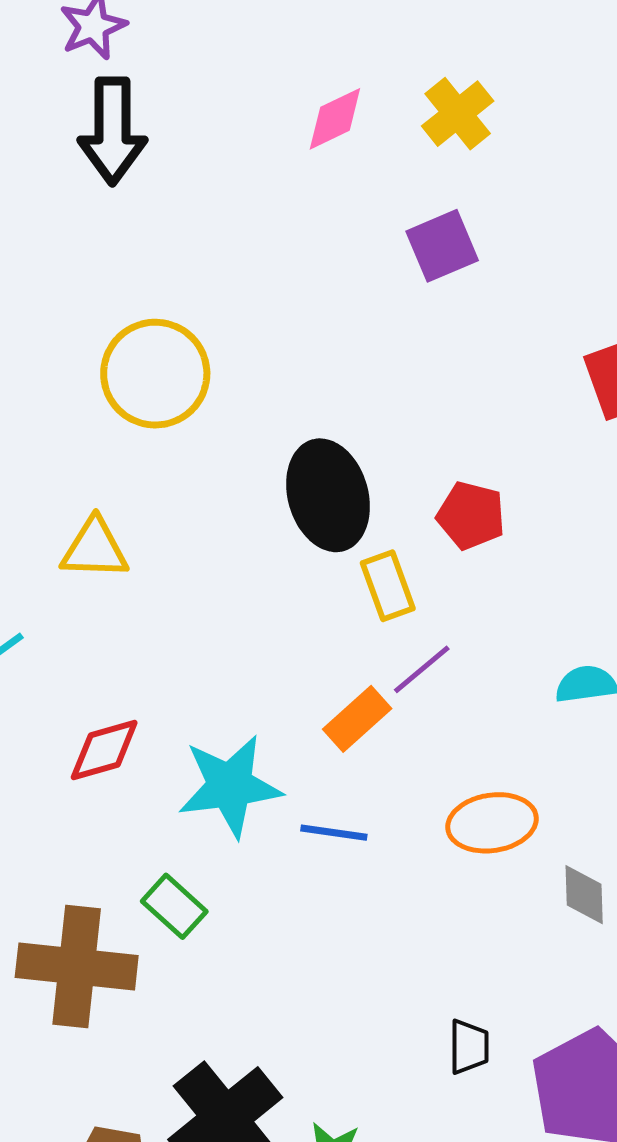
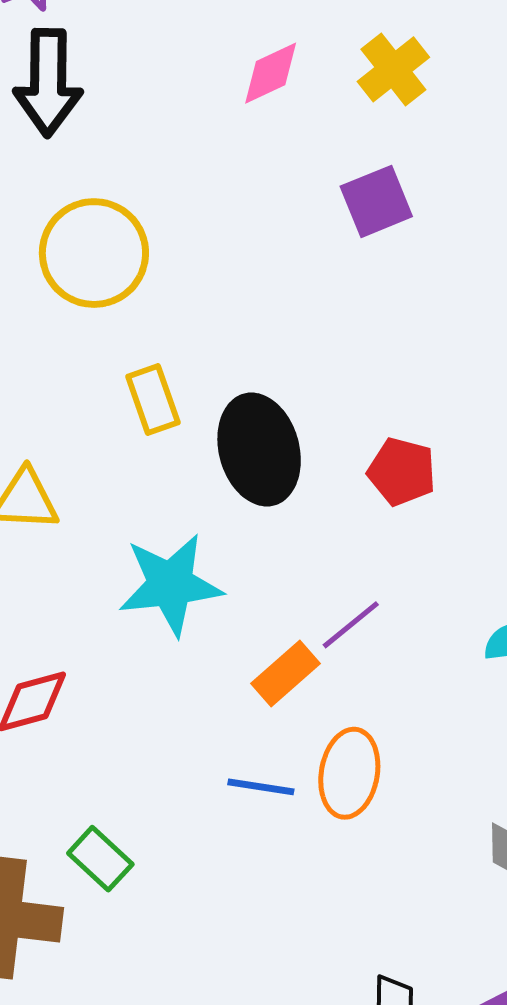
yellow circle: (155, 374) -> (94, 253), moved
yellow rectangle: (388, 586) -> (153, 399), moved
cyan star: (230, 786) -> (170, 585), moved
orange ellipse: (492, 823) -> (349, 773), moved, turned -72

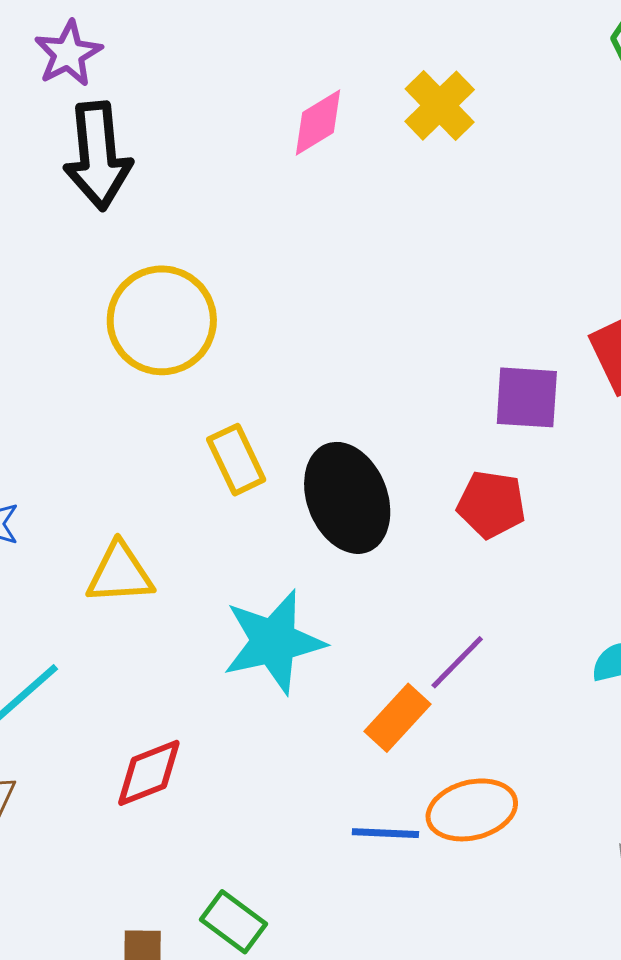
purple square: (376, 201) -> (527, 397), moved, turned 32
orange ellipse: (349, 773) -> (472, 810), turned 72

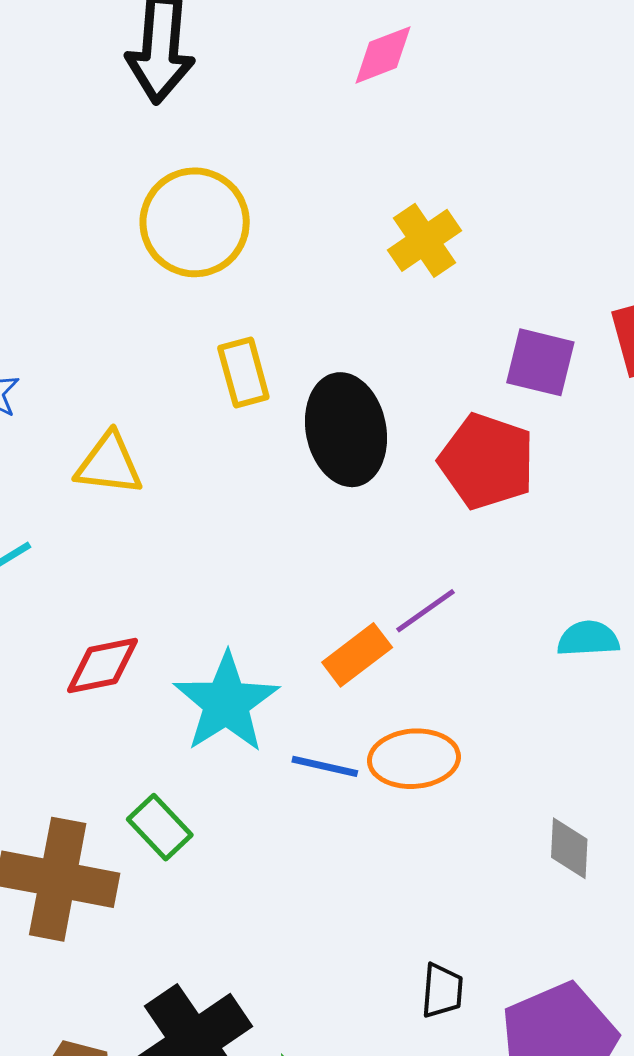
yellow cross: (440, 106) -> (425, 240), moved
red pentagon: (491, 504) -> (487, 461), size x1.4
cyan star: (274, 642) -> (226, 703), moved, turned -30

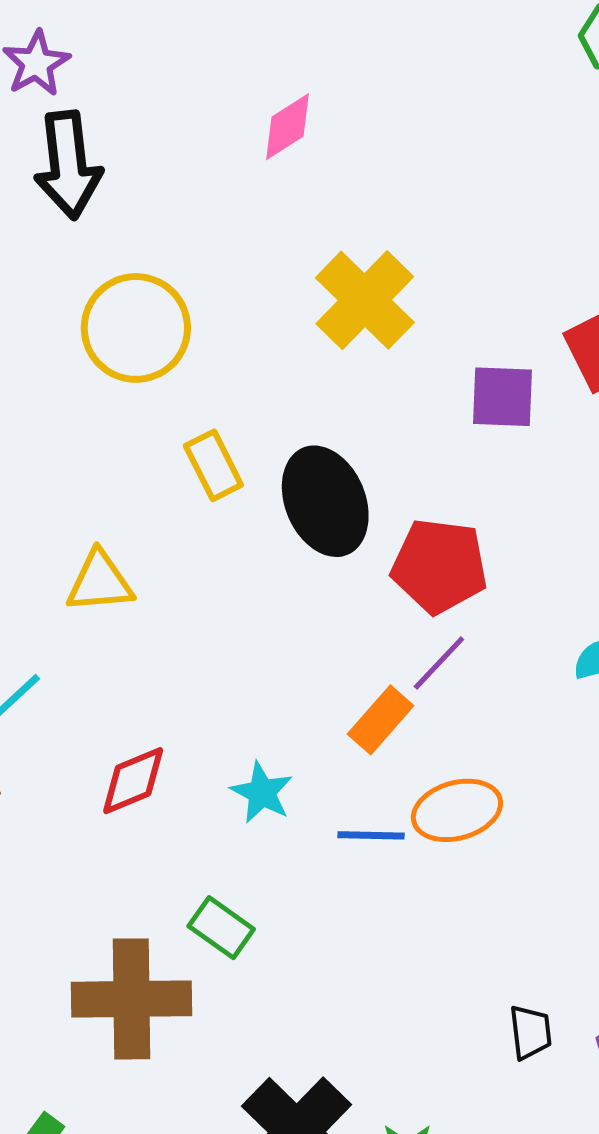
yellow cross: (425, 240) -> (365, 300), size x1.4
red pentagon: (487, 461) -> (439, 566), moved
cyan star: (226, 703) -> (262, 793), size x0.6

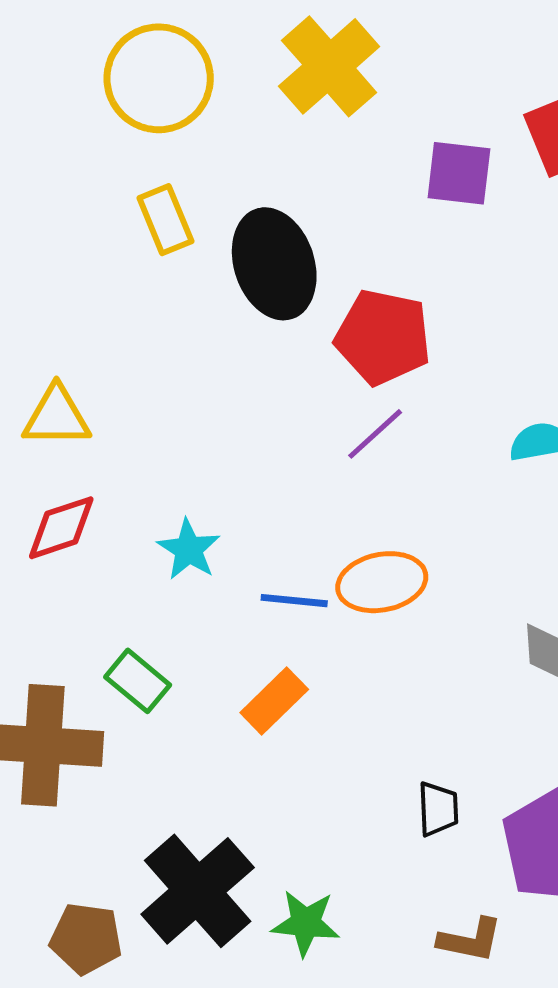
yellow circle: (136, 328) -> (159, 78), moved
yellow triangle: (100, 582) -> (57, 416), moved
orange rectangle: (381, 720) -> (274, 701), moved

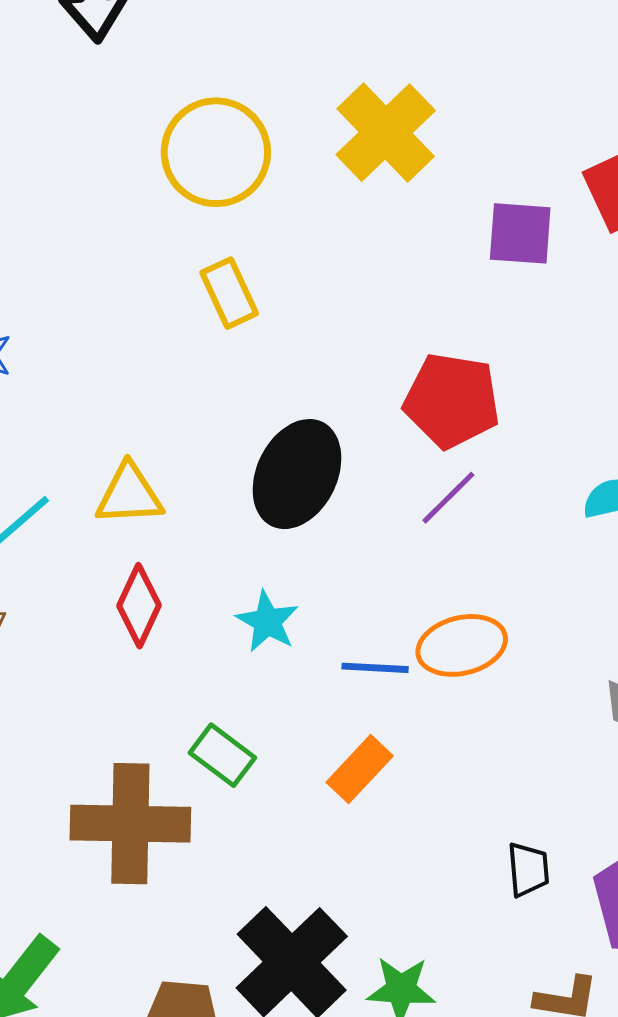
black ellipse: (274, 264) -> (297, 474), moved, turned 47
red diamond: (61, 528) -> (139, 606), turned -44

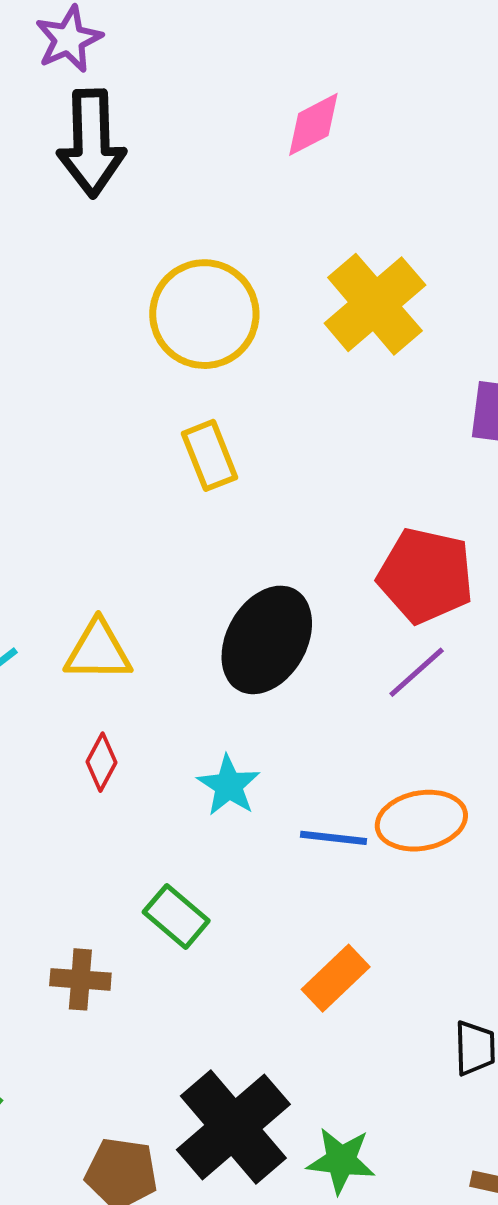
red diamond: (139, 606) -> (102, 762), size x0.7
orange rectangle: (360, 769) -> (336, 978), moved
brown cross: (130, 824) -> (80, 979), size x0.5

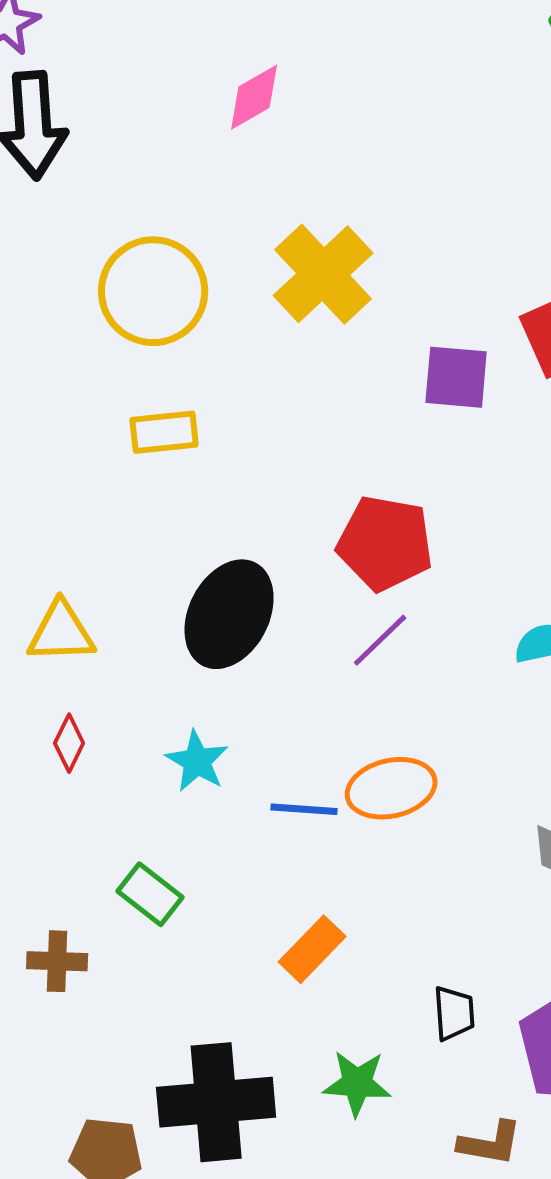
yellow rectangle: (209, 455) -> (164, 432), turned -72
black cross: (233, 1127) -> (216, 1102), turned 38
green star: (341, 1161) -> (357, 1083), moved

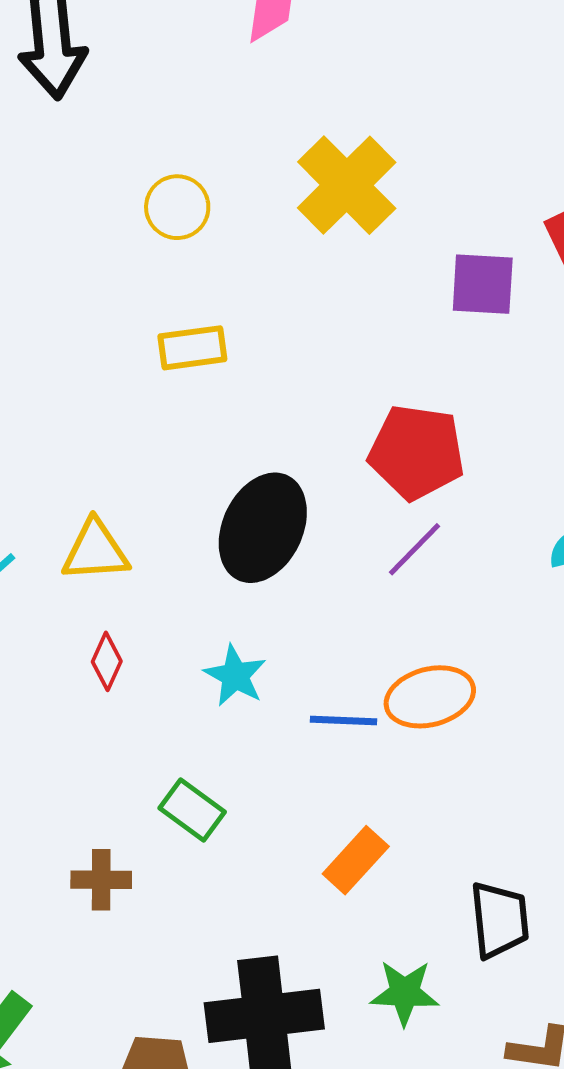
yellow circle: (153, 291) -> (177, 207), size x0.6
black trapezoid: (454, 1013) -> (500, 920), size x1.4

